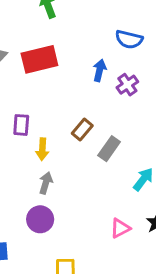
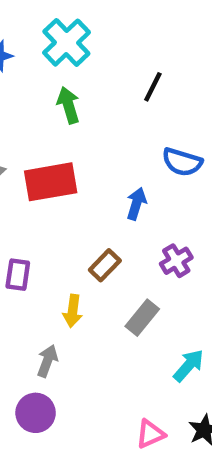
purple cross: (127, 85) -> (176, 261), moved
brown rectangle: (82, 130) -> (105, 265), moved
yellow arrow: (42, 149) -> (73, 311), moved

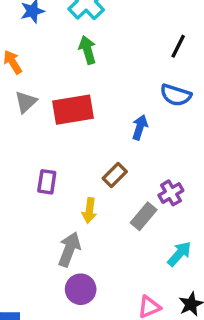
black line: (153, 87) -> (178, 46), moved
purple cross: (176, 261) -> (171, 193), moved
gray arrow: (47, 361) -> (69, 249), size x1.4
purple circle: (36, 413) -> (81, 289), moved

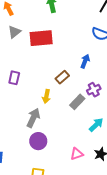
blue arrow: (140, 127) -> (85, 61), moved
purple rectangle: (47, 182) -> (14, 78), moved

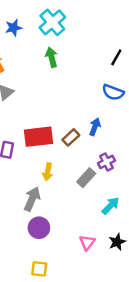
red rectangle: (41, 38) -> (38, 137), moved
brown rectangle: (62, 77) -> (71, 137), moved
pink triangle: (77, 154) -> (87, 243), turned -32

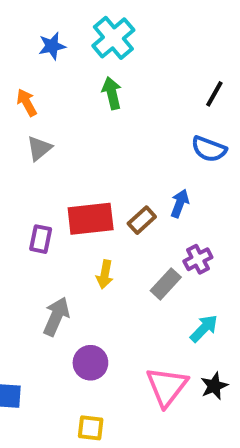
gray arrow: (32, 199) -> (56, 316), moved
pink triangle: (87, 243) -> (167, 387), size x1.6

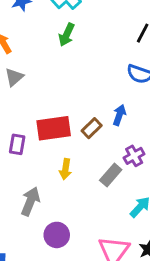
green arrow: (112, 93) -> (67, 35), turned -140

